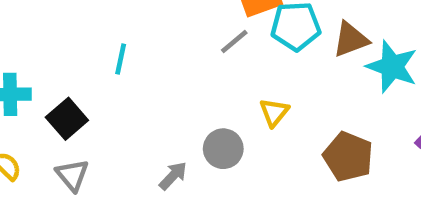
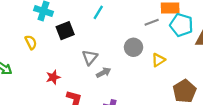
gray circle: (223, 149) -> (133, 47), moved
gray triangle: (72, 175) -> (90, 57), moved

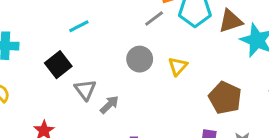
cyan line: (98, 12) -> (79, 26), turned 48
black square: (65, 31) -> (58, 65), moved

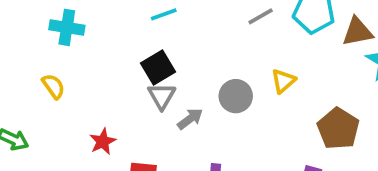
gray circle: (140, 59) -> (236, 96), moved
black square: (58, 65) -> (158, 68), moved

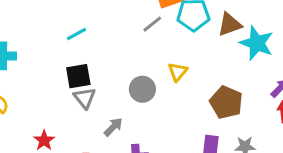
black square: (158, 68) -> (78, 76), turned 30
gray arrow: (190, 119) -> (113, 127), moved

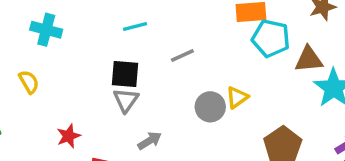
gray line: (152, 24) -> (182, 55), moved
gray circle: (142, 89) -> (210, 107), moved

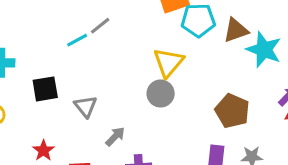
gray line: (182, 55) -> (100, 26), moved
black square: (125, 74) -> (45, 89), moved
yellow triangle: (237, 97) -> (168, 62), moved, size x1.5

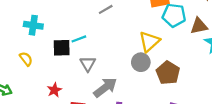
cyan line: (77, 40) -> (79, 39), moved
brown pentagon: (232, 111) -> (168, 73), moved
gray arrow: (115, 136) -> (105, 87), size x1.6

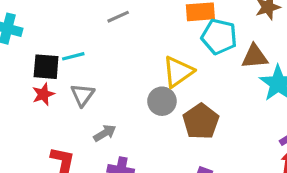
gray arrow: (105, 87) -> (105, 133), size x0.6
red star: (54, 90) -> (43, 94), moved

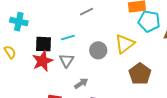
cyan line: (73, 56) -> (68, 38), moved
red star: (43, 94) -> (42, 61), size x1.5
gray circle: (162, 101) -> (98, 50), moved

